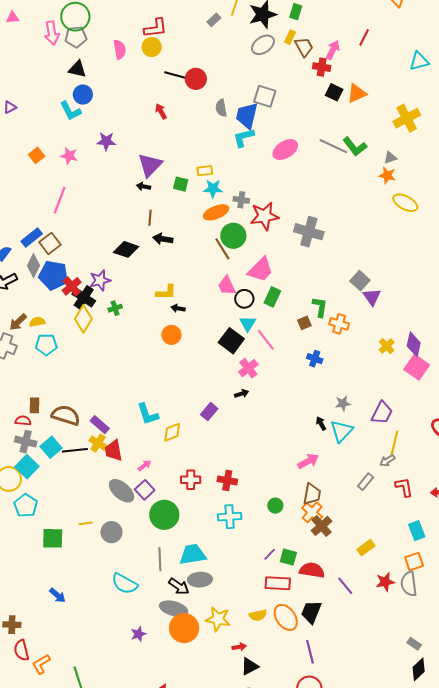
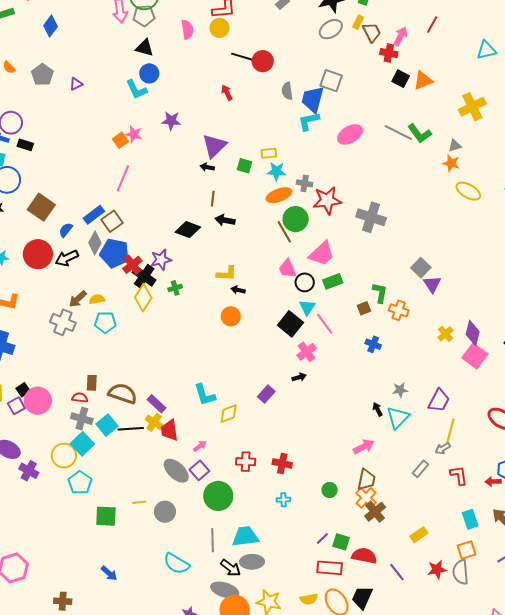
orange square: (37, 155) -> (121, 140), moved
green rectangle: (272, 297) -> (333, 281), turned 42
cyan cross: (230, 517) -> (283, 500), size x0.6

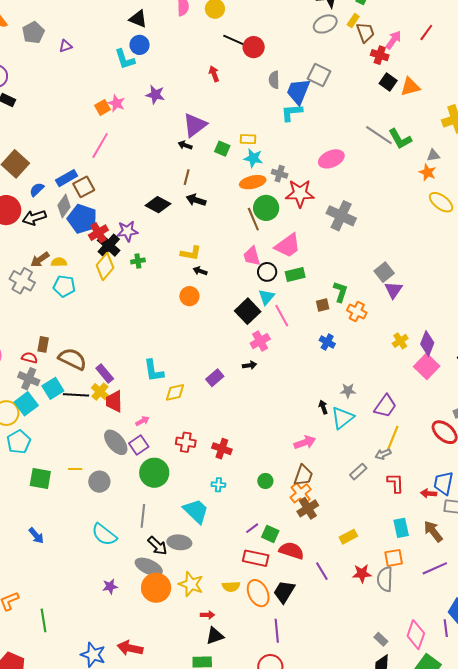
pink ellipse: (350, 134) -> (331, 159), moved
cyan trapezoid: (245, 536) -> (196, 511), moved, turned 44

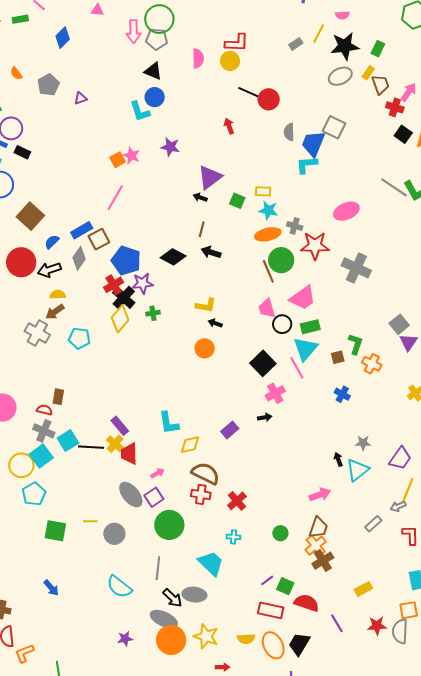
blue pentagon: (82, 219) -> (126, 261), moved
yellow semicircle: (59, 262) -> (58, 295), moved
cyan triangle: (266, 297) -> (306, 349), moved, size x1.5
brown semicircle: (72, 359) -> (205, 473), moved
red cross: (222, 449) -> (237, 501), turned 30

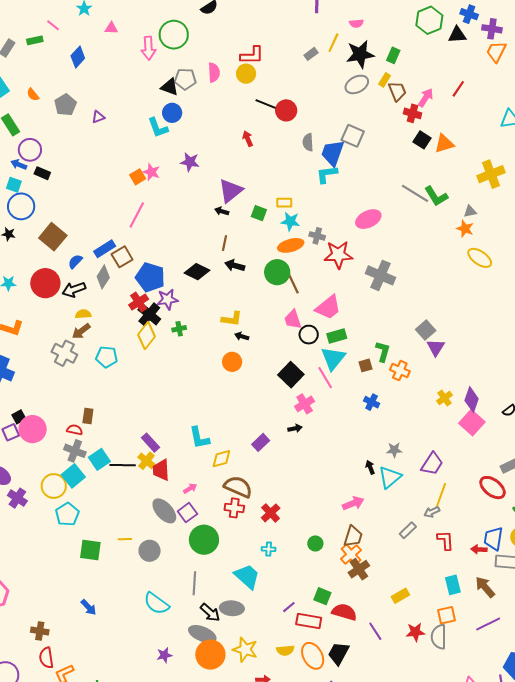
gray pentagon: (157, 39) -> (185, 79), moved
green circle: (281, 260) -> (277, 272), moved
purple line: (267, 580) -> (289, 607), moved

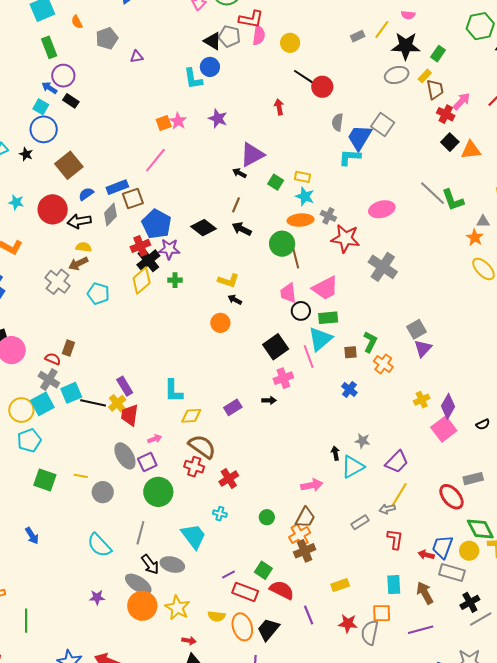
red L-shape: (252, 55) -> (251, 19), moved

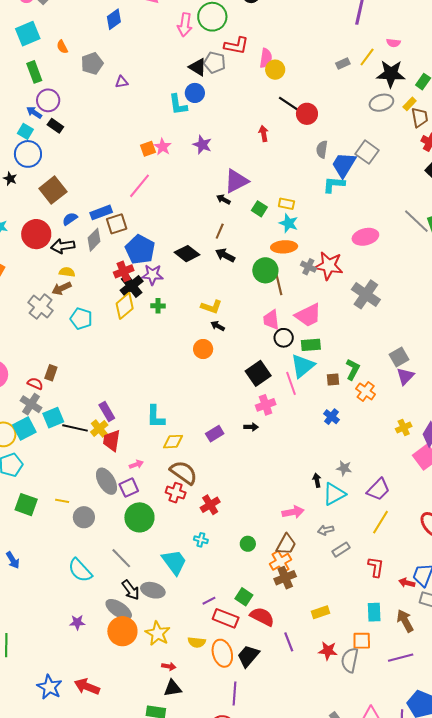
pink semicircle: (259, 35) -> (266, 58), moved
gray cross: (328, 216) -> (308, 267), moved
gray arrow: (387, 509) -> (326, 530), moved
gray line: (140, 533) -> (121, 558), turned -60

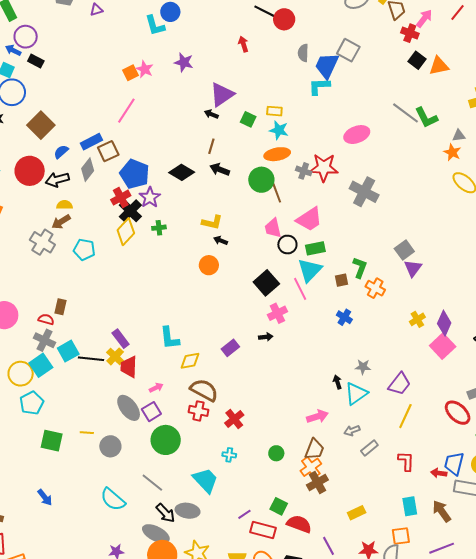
purple star: (153, 275) -> (150, 197), turned -30

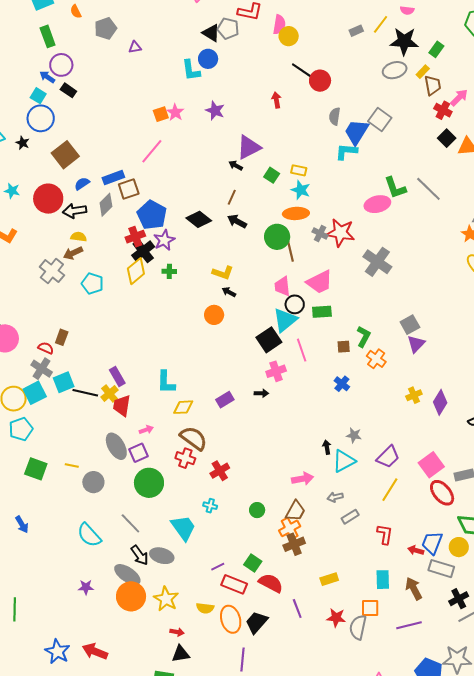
green L-shape: (426, 118) -> (395, 188), moved
cyan triangle: (310, 270) -> (285, 320), moved
pink square: (443, 346) -> (431, 465), moved

